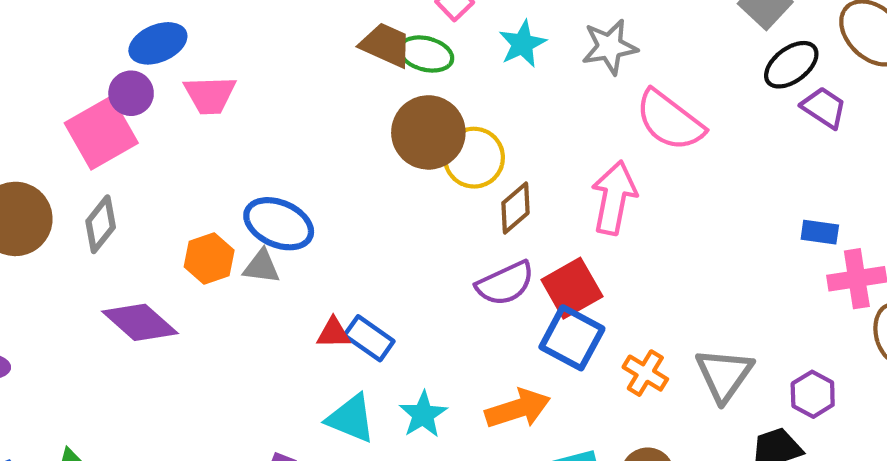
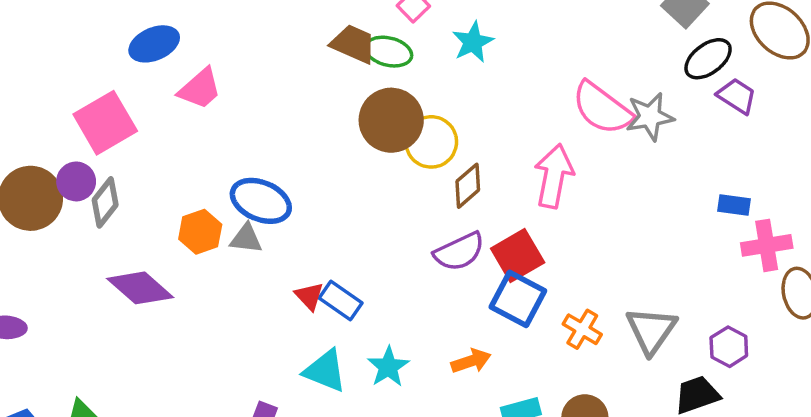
gray star: (610, 47) -> (650, 117), moved
purple circle: (131, 93) -> (76, 181), moved
pink trapezoid: (210, 95) -> (200, 89), turned -39
red triangle: (333, 333) -> (309, 296), turned 48
orange arrow: (518, 409) -> (471, 361), size x0.7

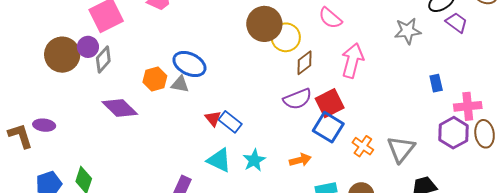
pink semicircle: (602, 108) -> (330, 18), moved, size x0.7
blue rectangle: (734, 205) -> (436, 83), moved, turned 66
purple hexagon: (729, 347) -> (453, 133), moved, size x1.4

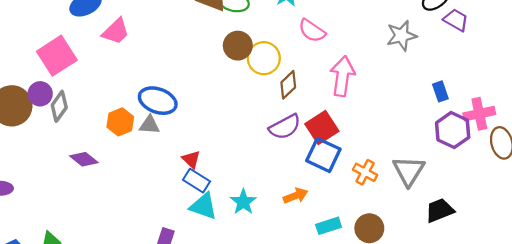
brown circle: (264, 24) -> (238, 46), size x0.7
purple diamond: (120, 108) -> (84, 159), size x0.7
blue rectangle: (230, 122) -> (196, 181), moved
purple hexagon: (453, 133) -> (453, 130), moved

